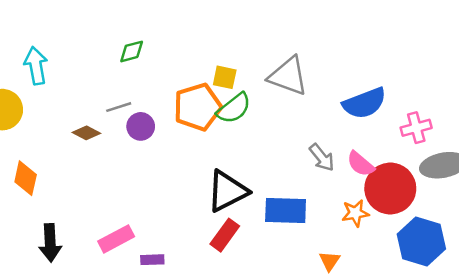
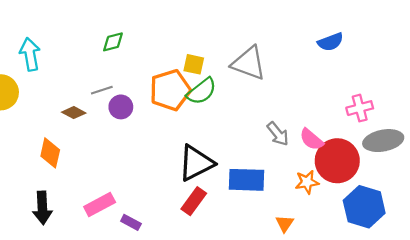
blue semicircle: (364, 103) -> (331, 42), moved, size x0.7
orange diamond: (26, 178) -> (50, 153), moved
purple rectangle: (152, 260) -> (131, 222), turned 30

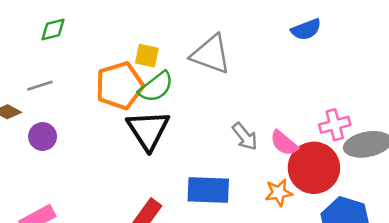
purple circle: (121, 107) -> (43, 136), moved
pink cross: (360, 108) -> (335, 125), moved
black triangle: (196, 163) -> (148, 130), moved, turned -36

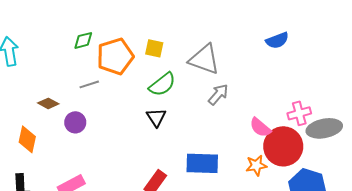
yellow square: (147, 56) -> (154, 48), moved
gray line: (40, 86) -> (89, 84), moved
orange pentagon: (120, 86) -> (115, 56), moved
black triangle: (148, 130) -> (156, 117), size x0.6
gray arrow: (245, 136) -> (218, 94), moved, turned -100

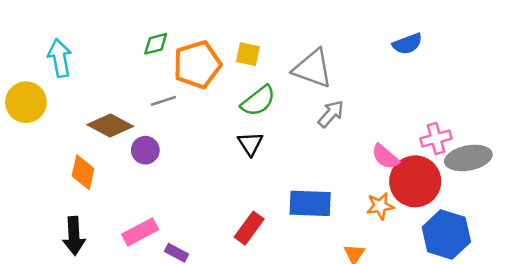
brown diamond: (48, 103) -> (110, 126), size x1.6

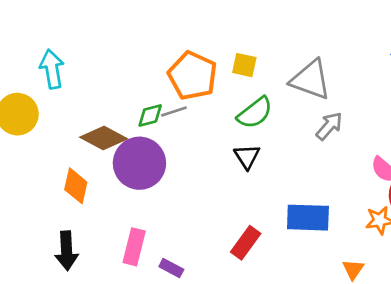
green diamond: (156, 44) -> (150, 115), moved
orange pentagon: (197, 65) -> (193, 76), turned -30
gray line: (163, 101) -> (174, 111), moved
purple circle: (145, 150) -> (139, 163), size x1.8
pink rectangle: (140, 232) -> (134, 247), turned -48

